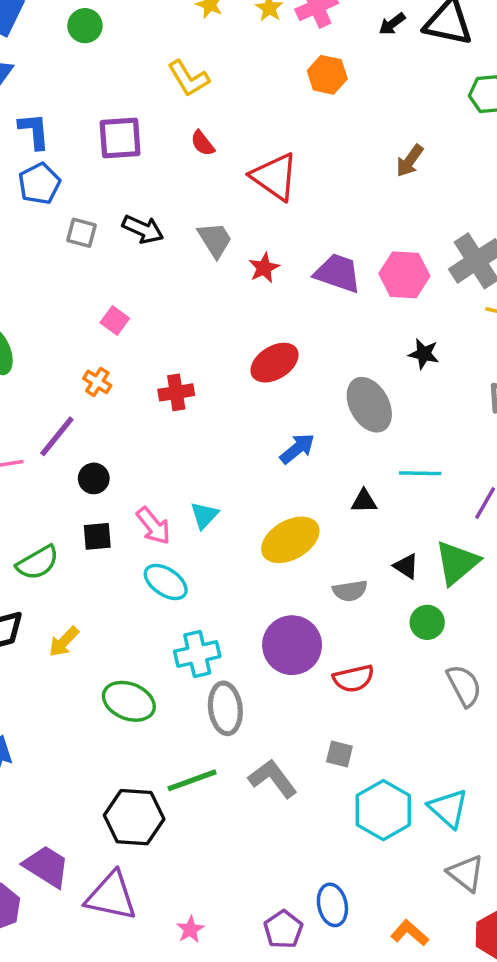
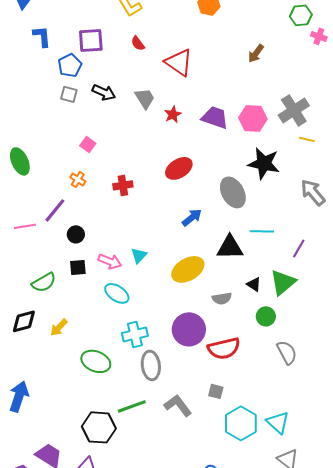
blue pentagon: (39, 184) -> (70, 65), moved
black star: (424, 354) -> (264, 163), size x1.8
black triangle: (364, 501) -> (230, 247), size x1.8
pink arrow: (153, 526) -> (110, 261), turned -30
red semicircle: (353, 679) -> (224, 348), size x1.4

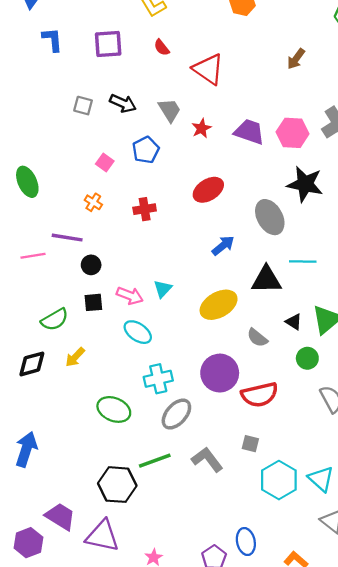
blue pentagon: (70, 65) -> (146, 150), moved
purple line: (55, 210) -> (67, 238), turned 60
gray semicircle: (222, 298) -> (257, 338), turned 48
yellow arrow: (59, 327) -> (75, 357), moved
gray ellipse: (151, 365) -> (176, 414), turned 48

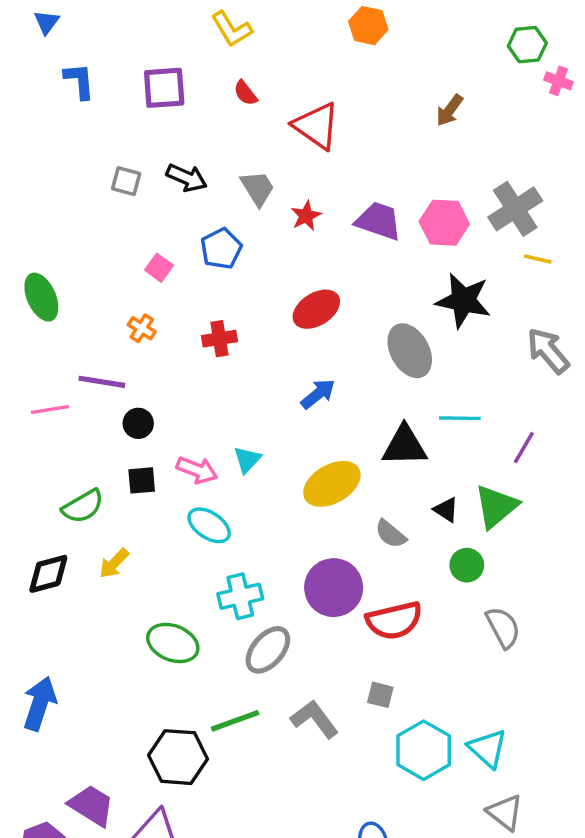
blue arrow: (223, 246) -> (318, 394), moved

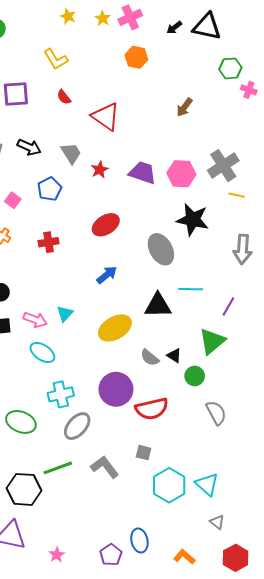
gray arrow: (548, 351) -> (243, 249), turned -136
black triangle: (446, 510) -> (174, 356), moved
gray triangle: (505, 812) -> (217, 522), size x0.7

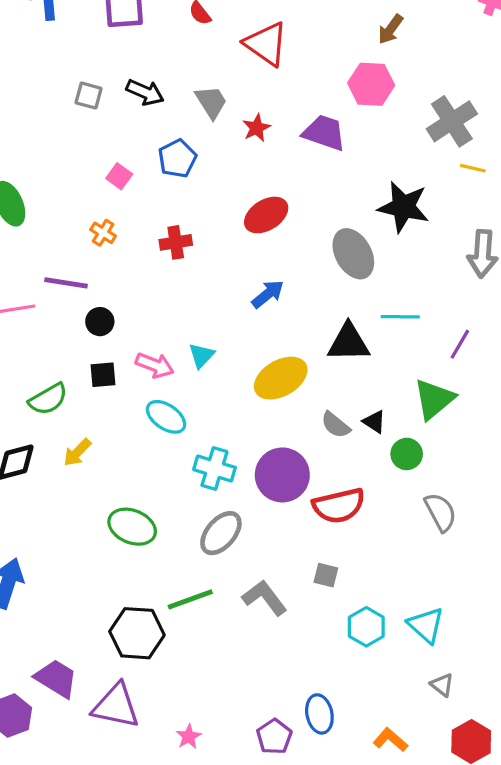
pink hexagon: (181, 174) -> (371, 84), moved
cyan cross: (61, 394) -> (214, 469), moved, turned 30
cyan hexagon: (169, 485) -> (366, 627), size x0.7

